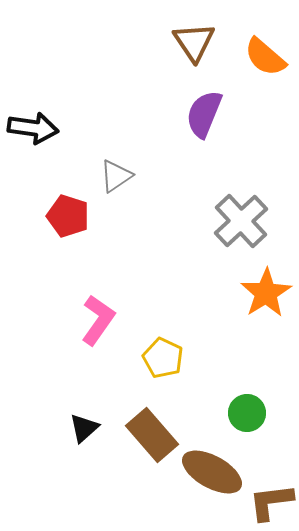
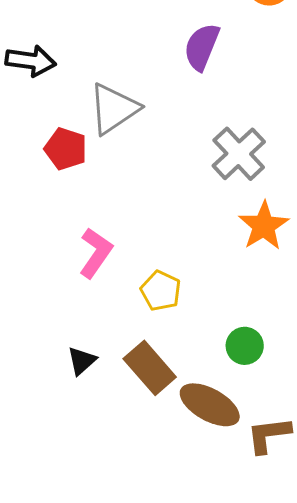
gray triangle: (116, 176) -> (114, 109), size x1.6

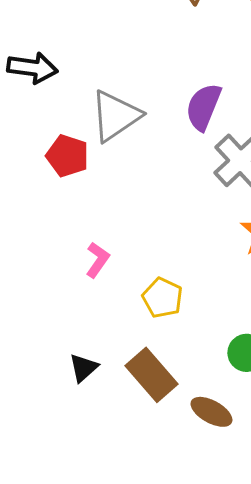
purple semicircle: (202, 47) -> (203, 107), moved
pink L-shape: (96, 253) -> (97, 260), size x0.7
brown ellipse: (210, 405) -> (211, 412), size x0.7

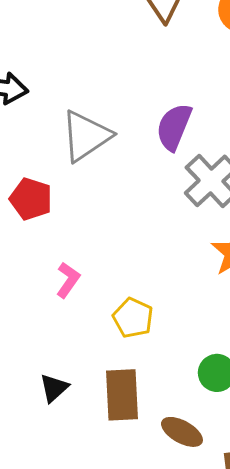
red pentagon: (67, 156) -> (31, 199), moved
brown rectangle: (151, 375) -> (122, 395), turned 38

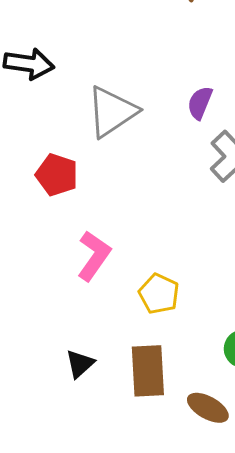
purple semicircle: (174, 127) -> (200, 103), size x0.7
pink L-shape: (68, 280) -> (94, 256), size x1.4

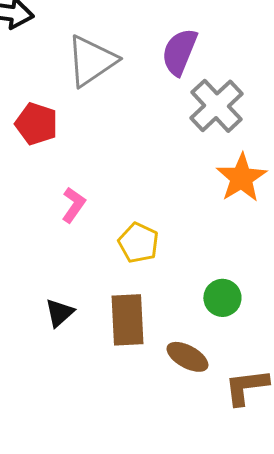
purple semicircle: (200, 103) -> (179, 52), size x1.4
pink L-shape: (94, 256) -> (73, 205), size x0.7

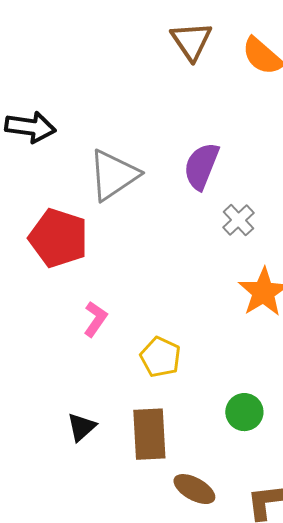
gray cross: (216, 106) -> (238, 220), size x0.6
red pentagon: (36, 124) -> (58, 238), size x1.4
brown ellipse: (187, 357) -> (194, 489), moved

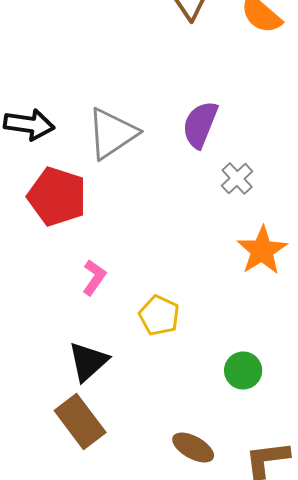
black arrow: (30, 127) -> (29, 124), moved
black triangle: (81, 427) -> (88, 362), moved, size x1.4
brown rectangle: (149, 434) -> (80, 422), moved, turned -34

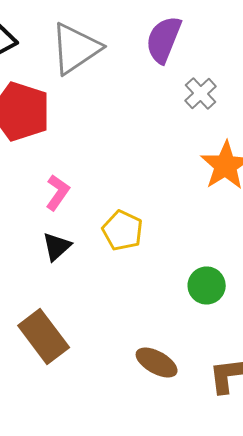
black triangle: (88, 362) -> (57, 246), moved, size x0.7

